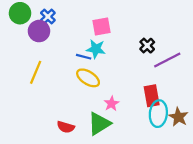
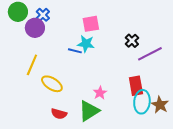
yellow ellipse: (88, 78) -> (52, 84), moved

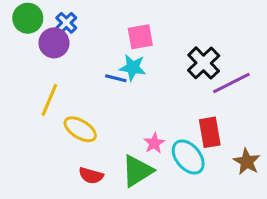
black cross: (132, 41) -> (204, 63), size x1.5
cyan ellipse: (142, 102) -> (188, 157), moved, turned -45

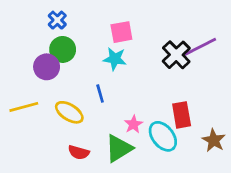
green circle: (28, 18) -> (63, 49), moved
purple circle: (54, 43) -> (47, 67), moved
blue line: (116, 78) -> (100, 94), moved, turned 60
purple line: (231, 83) -> (200, 47), moved
yellow line: (49, 100) -> (24, 107), moved, turned 52

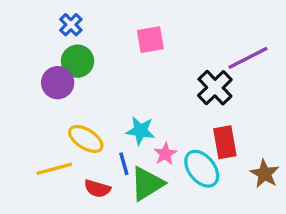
black cross: (176, 55) -> (215, 88), moved
cyan star: (115, 59) -> (140, 131), moved
blue line: (100, 94) -> (124, 164), moved
yellow line: (24, 107) -> (54, 169), moved

